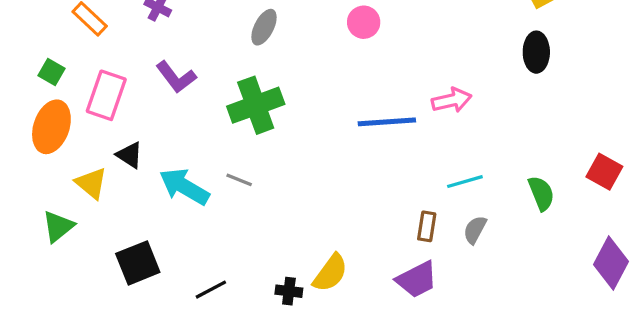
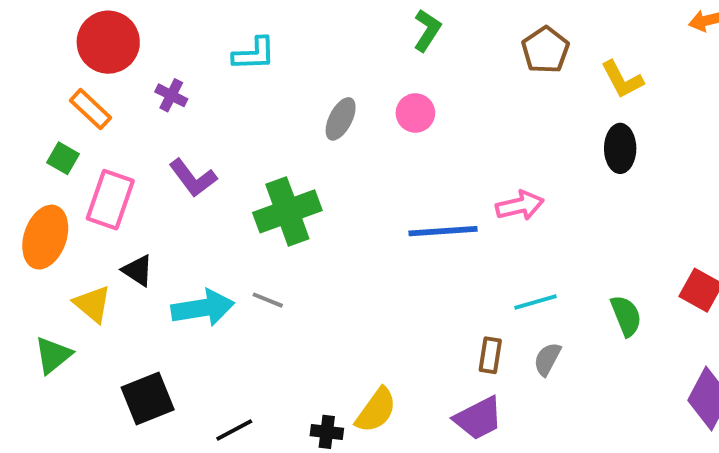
gray ellipse: (264, 27) -> (341, 119), moved
green square: (51, 72) -> (63, 158), moved
cyan arrow: (184, 187) -> (203, 308), turned 141

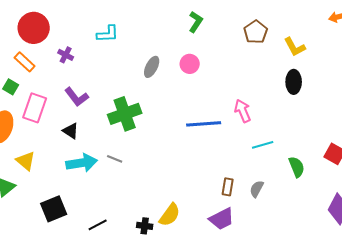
pink arrow: (520, 206) -> (243, 111), turned -100
black triangle: (138, 271) -> (71, 131), moved
cyan line: (536, 302) -> (263, 145), moved

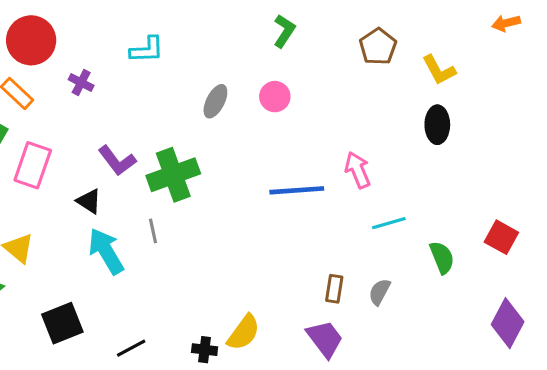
purple L-shape: (77, 97) -> (117, 161), moved
gray line: (115, 159) -> (153, 231), moved, turned 56
cyan arrow: (82, 163) -> (106, 251), turned -112
purple trapezoid: (222, 219) -> (325, 339), turned -100

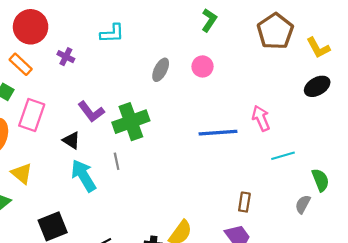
brown pentagon: (378, 47) -> (275, 31), size x1.4
black ellipse: (437, 125) -> (317, 86), turned 60
gray semicircle: (380, 292) -> (303, 204), moved

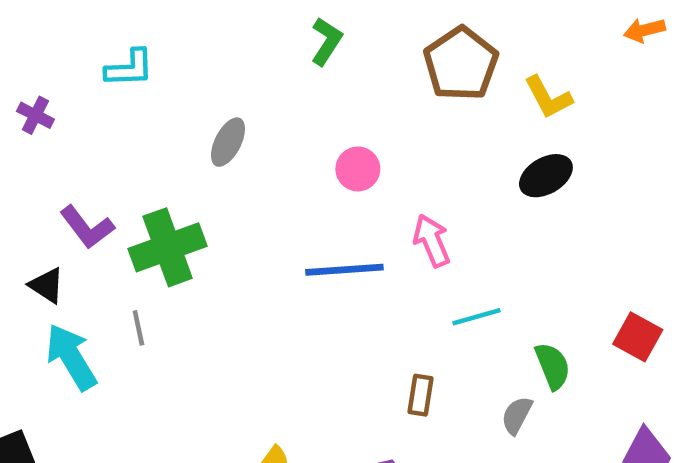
pink circle: (203, 66) -> (358, 169), moved
brown rectangle: (244, 202) -> (421, 395), moved

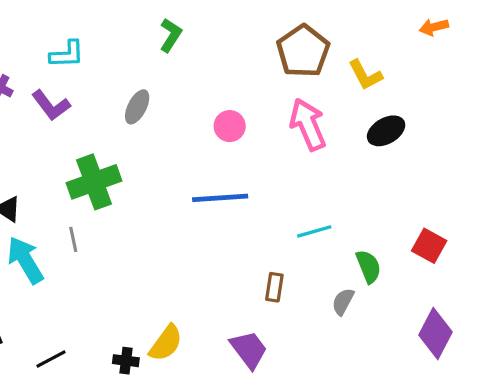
green L-shape: (327, 41) -> (171, 35), moved
black ellipse: (546, 176) -> (386, 131), moved
purple L-shape: (87, 227) -> (51, 105), moved
pink arrow: (432, 241) -> (308, 124), moved, size x1.4

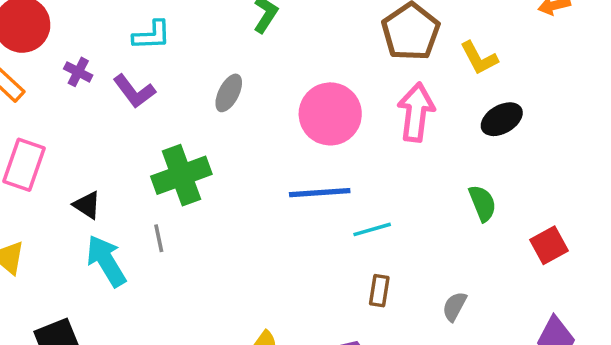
pink arrow: (308, 124) -> (416, 112), turned 30
pink circle: (230, 126) -> (330, 114), size x1.8
cyan line: (314, 231) -> (372, 229), moved
red square: (429, 246) -> (549, 245), turned 32
green semicircle: (369, 266) -> (482, 203), moved

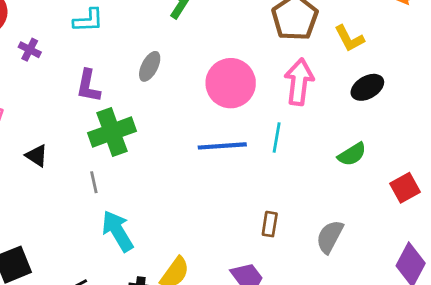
purple L-shape: (134, 91) -> (88, 86), moved, turned 48
green semicircle: (482, 203) -> (352, 154), turned 80
cyan line: (372, 229) -> (277, 138), moved, turned -64
cyan arrow: (106, 261) -> (118, 231), moved
gray semicircle: (454, 306) -> (330, 237), size x1.4

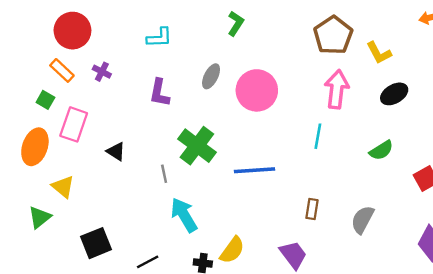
purple cross: (30, 50) -> (102, 72), moved
pink circle: (231, 83) -> (257, 90), moved
green cross: (112, 132) -> (197, 146), moved, turned -33
blue line: (222, 146) -> (254, 170), moved

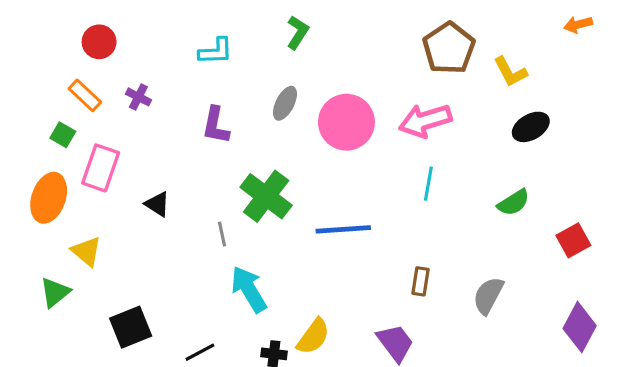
green L-shape: (236, 23) -> (298, 32), moved
red circle: (72, 31) -> (99, 42), size x0.7
pink arrow: (337, 89) -> (425, 121), moved, turned -114

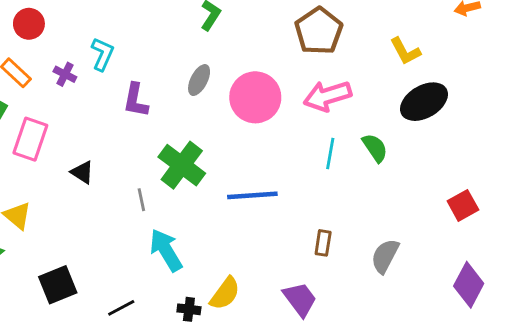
brown pentagon: (449, 48) -> (319, 31), moved
cyan L-shape: (216, 51) -> (102, 54), moved, turned -64
black ellipse: (531, 127) -> (424, 102), size x1.4
green semicircle: (513, 203) -> (375, 148), moved, turned -92

